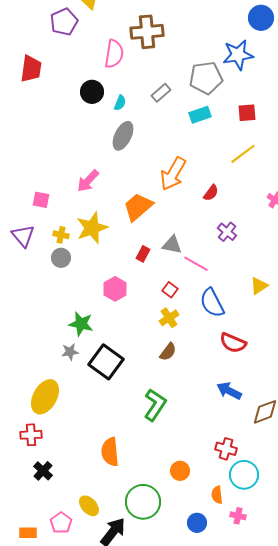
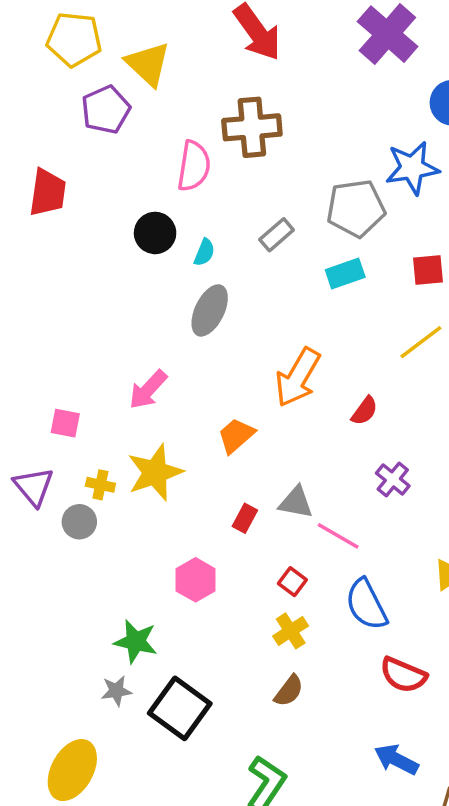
orange trapezoid: (138, 207) -> (236, 435), size x0.7
gray circle: (61, 258) -> (79, 522), moved

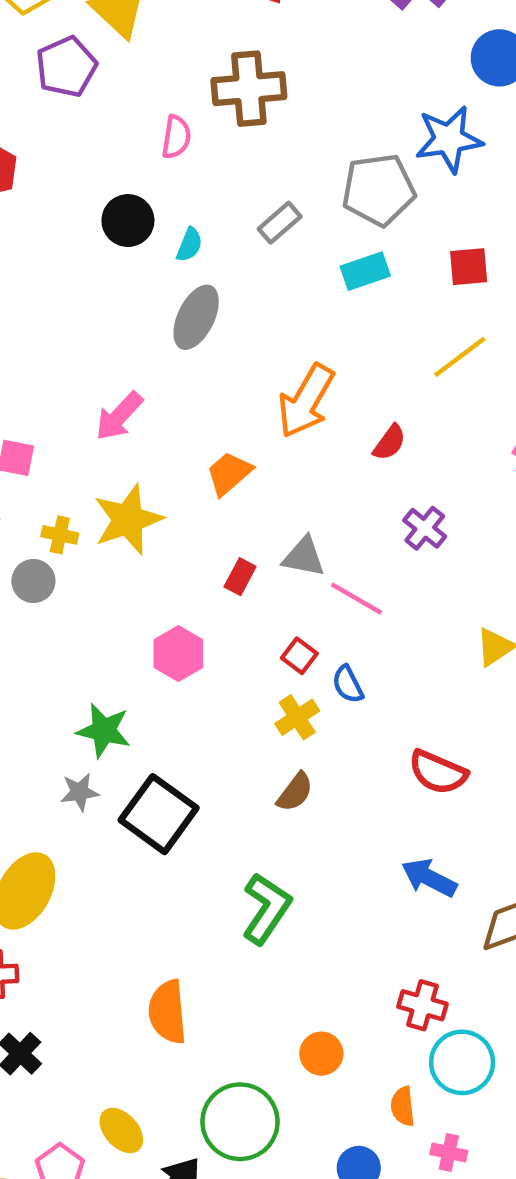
pink semicircle: (194, 166) -> (176, 137), size x0.7
blue semicircle: (366, 605) -> (348, 684), moved, size x0.6

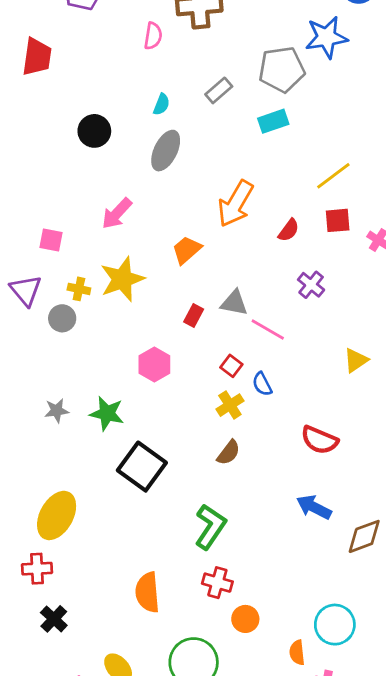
black circle: (128, 221) -> (94, 131), moved
red square: (469, 267) -> (338, 220), moved
gray star: (80, 792) -> (57, 411), moved
red cross: (422, 1005) -> (217, 583), moved

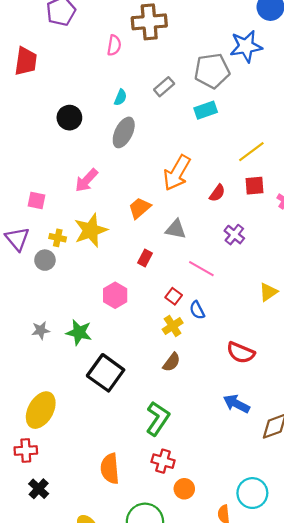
gray triangle: (234, 303) -> (176, 229), moved

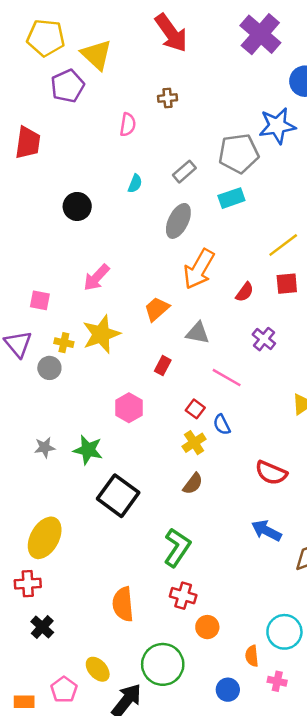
brown cross: (149, 22) -> (168, 98), size x0.5
gray ellipse: (124, 132) -> (178, 221), moved

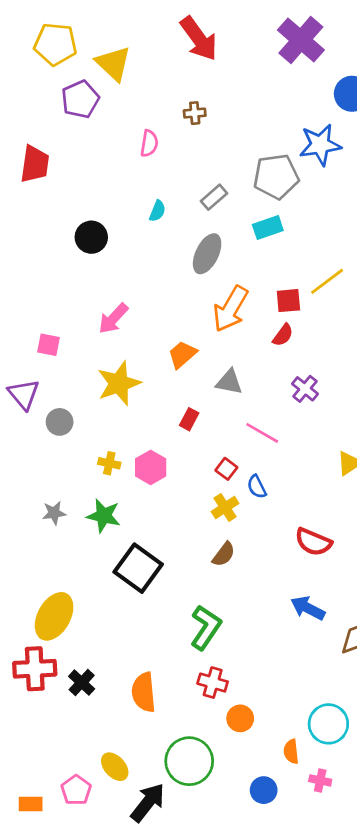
red square: (287, 284) -> (288, 301), moved
yellow cross: (64, 343) -> (109, 463), moved
red cross: (28, 584) -> (35, 669), size x1.4
black cross: (42, 627) -> (82, 683), moved

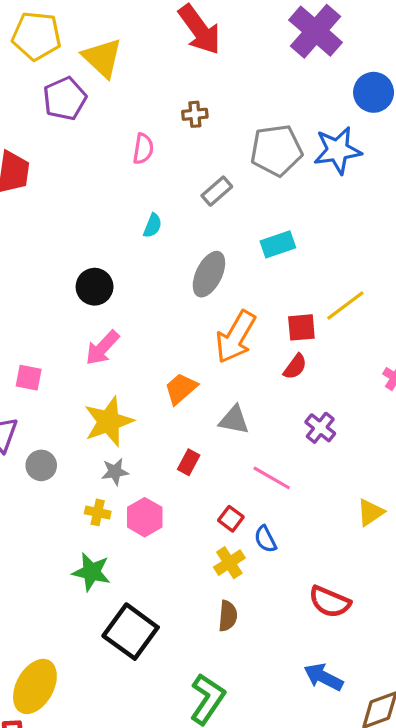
gray pentagon: (276, 176) -> (276, 150), moved
gray rectangle: (214, 197) -> (217, 191), moved
black circle: (91, 237) -> (95, 287), moved
gray star: (54, 513) -> (115, 472), moved
brown semicircle: (224, 554) -> (228, 616), turned -32

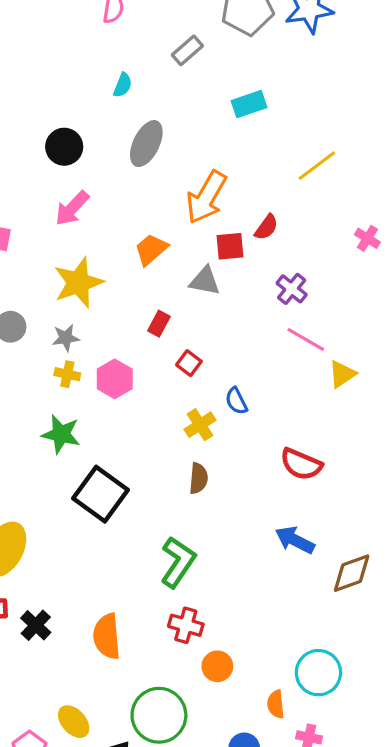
gray ellipse: (209, 274) -> (146, 144), moved
red square: (301, 327) -> (230, 246), moved
gray star: (115, 472) -> (66, 338), moved
pink line: (272, 478) -> (306, 339), moved
red square: (231, 519) -> (189, 363), moved

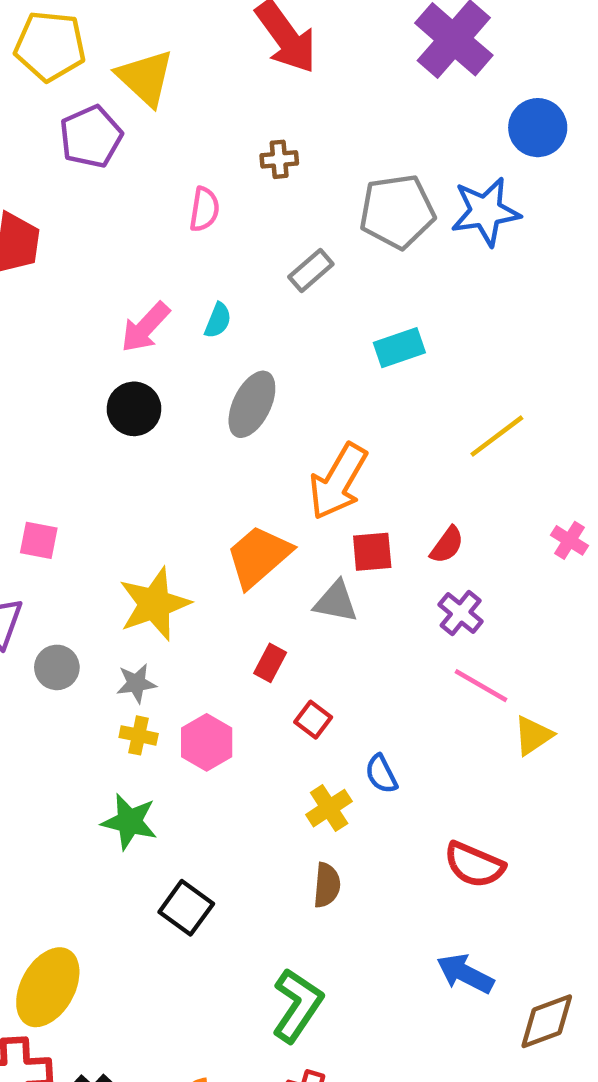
pink arrow: (72, 208) -> (145, 327), moved
red semicircle: (266, 227) -> (447, 545), moved
orange trapezoid: (151, 249) -> (259, 556), size x1.4
black square: (101, 494) -> (186, 908), size x0.7

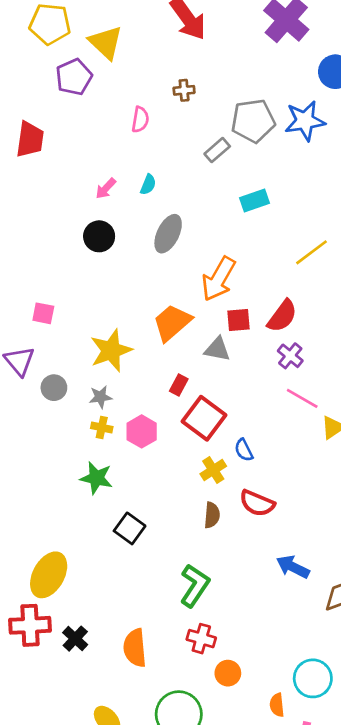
gray rectangle: (311, 271) -> (217, 150), moved
pink arrow: (145, 327) -> (106, 189), size x0.7
red semicircle: (447, 545) -> (282, 316), size x1.5
red square: (313, 720) -> (204, 418), size x2.0
red semicircle: (474, 865) -> (257, 503), moved

